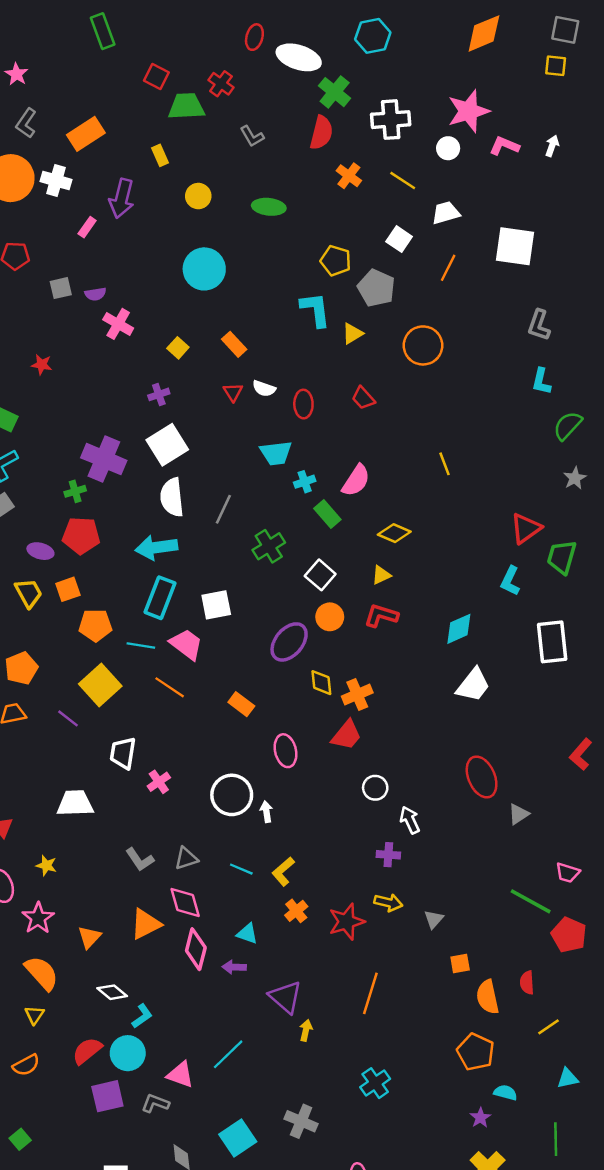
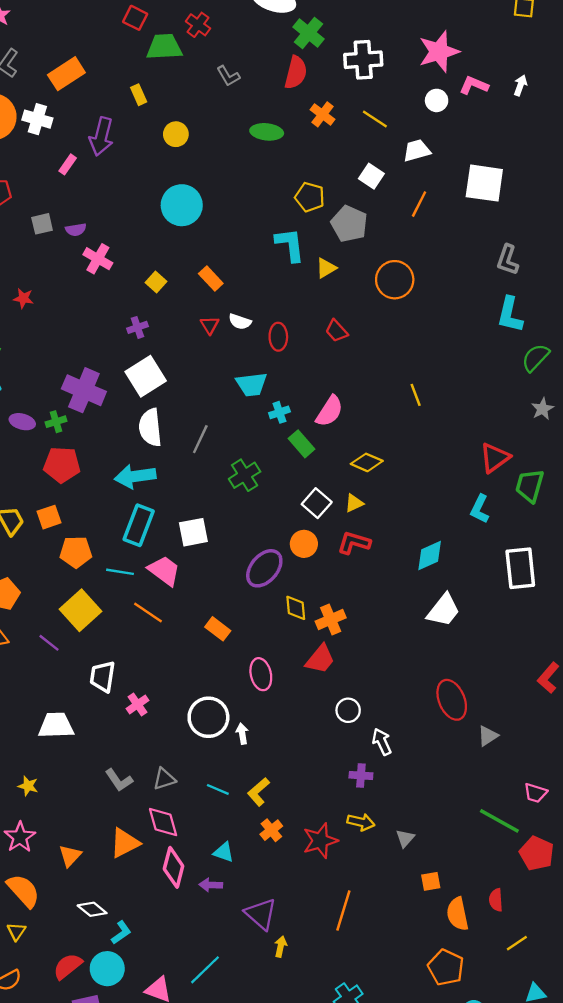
white circle: (448, 148) -> (437, 100), moved
green ellipse: (269, 207) -> (267, 132), moved
cyan L-shape: (541, 381) -> (510, 315), size x1.4
purple ellipse: (40, 551) -> (22, 422), moved
white square: (320, 575) -> (317, 503), moved

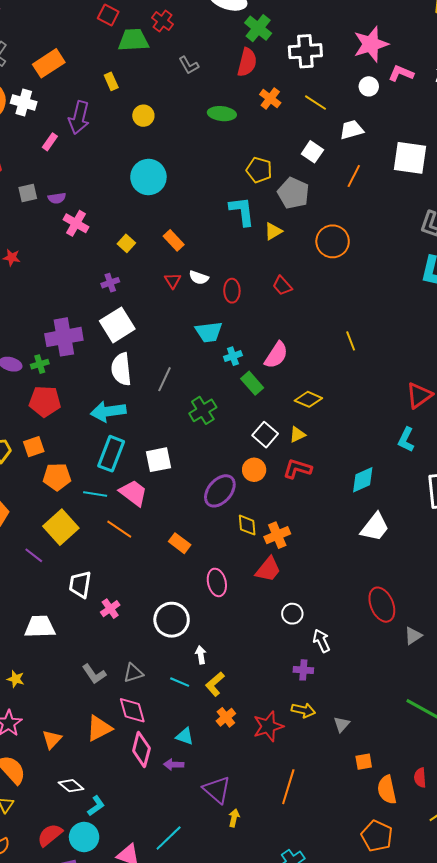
purple cross: (84, 390) -> (64, 337), turned -33
white arrow: (242, 734) -> (201, 655), moved

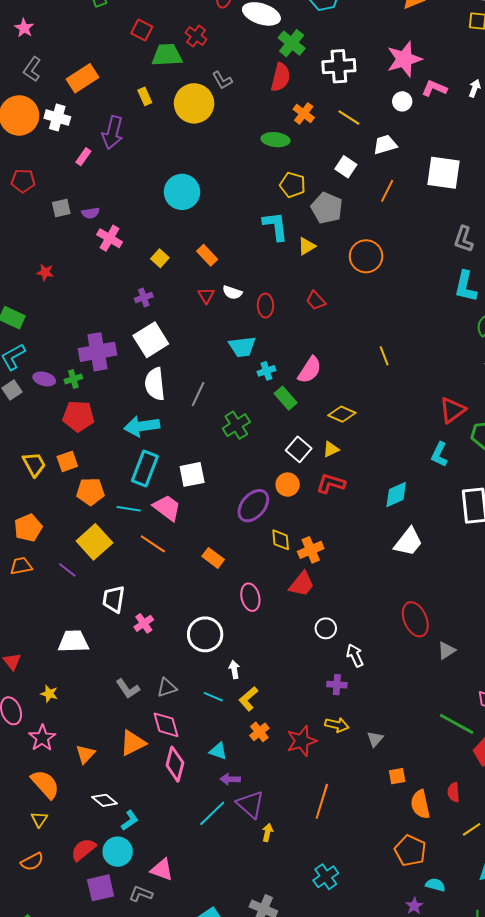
green ellipse: (222, 114) -> (276, 140), moved
yellow circle: (143, 116) -> (194, 103), moved, size x1.8
purple arrow: (174, 765) -> (230, 779), moved
cyan line: (169, 838) -> (212, 813), moved

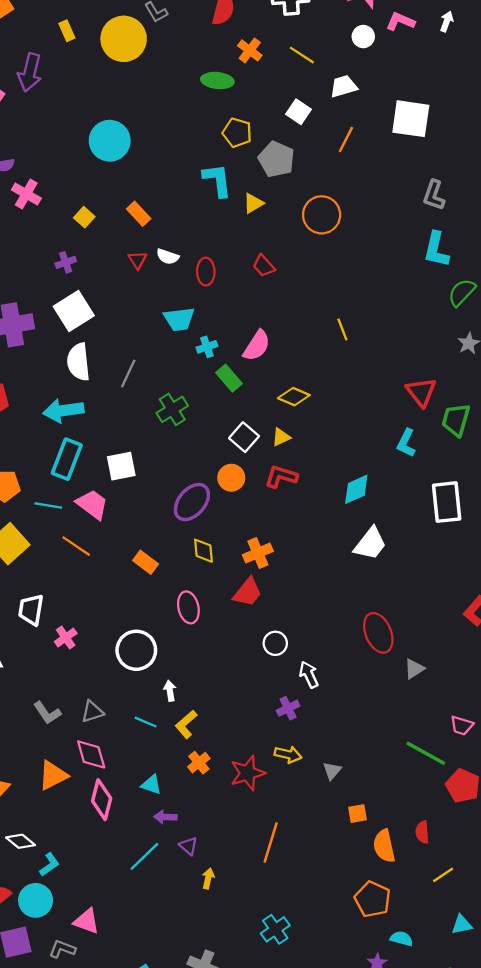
red triangle: (452, 410) -> (421, 392), turned -32
yellow diamond: (281, 540) -> (203, 551), moved
purple cross: (337, 685) -> (288, 708), turned -30
purple triangle: (250, 804) -> (188, 846), size x0.6

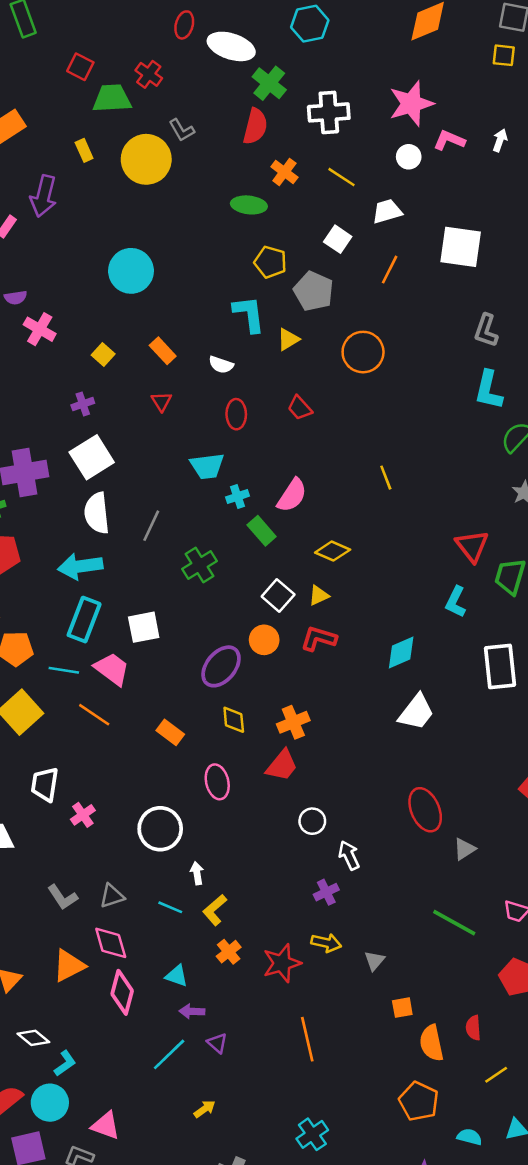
white semicircle: (168, 257) -> (221, 365), moved
green line: (426, 753) -> (454, 923), moved
orange line: (271, 842) -> (307, 1039), turned -30
yellow arrow: (208, 878) -> (205, 1109), moved, turned 42
cyan semicircle: (401, 939) -> (470, 1137), moved

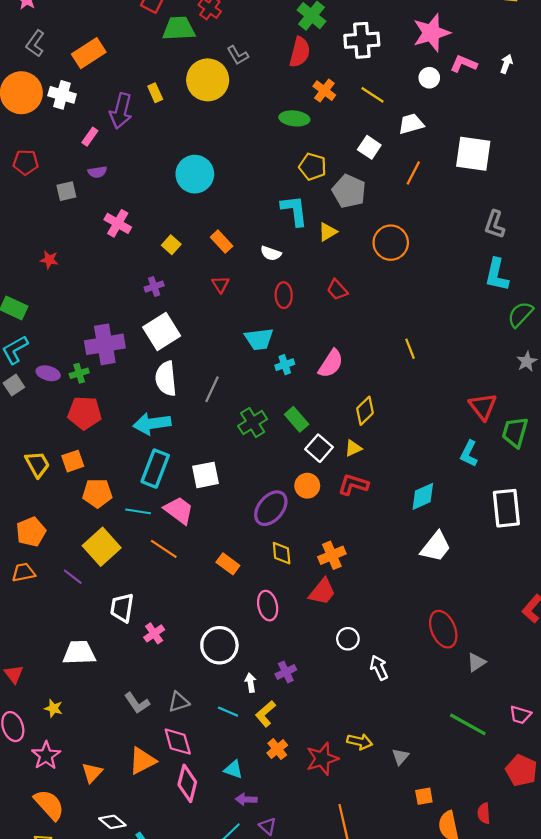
yellow rectangle: (84, 150) -> (155, 93), moved
purple semicircle: (16, 298) -> (97, 172), moved
green rectangle: (262, 531) -> (297, 419), moved
yellow diamond: (333, 551) -> (365, 411), turned -68
purple cross: (326, 892) -> (286, 672), moved

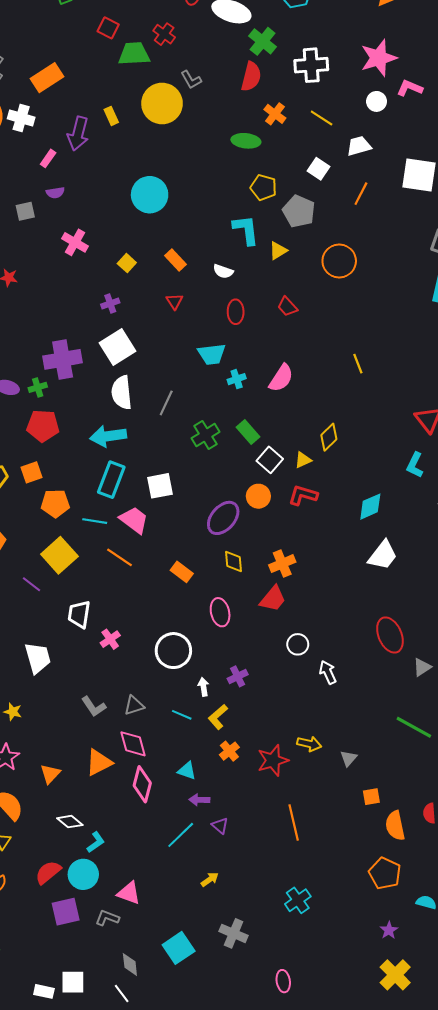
yellow diamond: (365, 411) -> (329, 437), moved
white trapezoid: (79, 653) -> (38, 658), turned 76

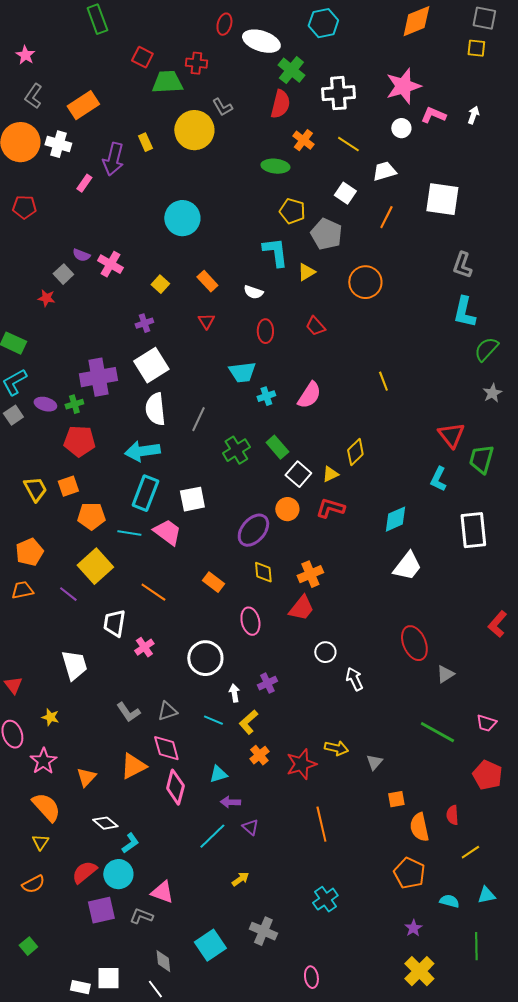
red cross: (164, 34) -> (196, 63), turned -30
purple semicircle: (55, 193) -> (81, 255), moved, turned 30
gray square: (25, 211) -> (63, 274), moved, turned -30
orange line: (120, 557) -> (153, 592), moved
cyan triangle: (187, 771) -> (218, 774), turned -36

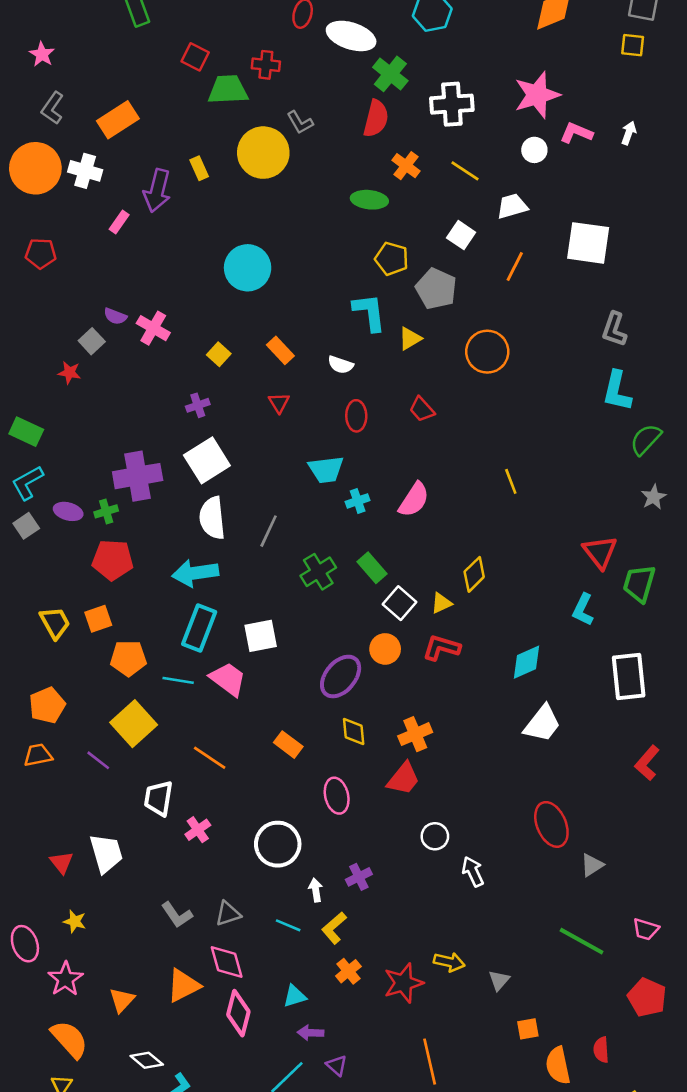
red L-shape: (497, 624) -> (647, 763), moved
red triangle: (13, 685) -> (62, 862), moved

